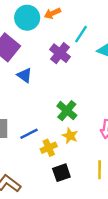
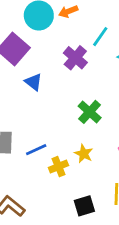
green cross: (67, 111) -> (90, 112), moved
black square: (61, 173) -> (84, 206), moved

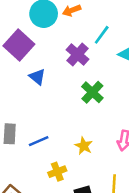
green cross: (90, 112) -> (92, 92), moved
yellow cross: (58, 167) -> (57, 172), moved

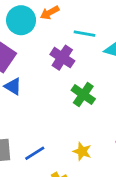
cyan line: (102, 35) -> (84, 34), turned 72
blue triangle: (37, 77) -> (13, 86), moved

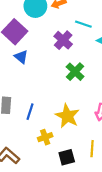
yellow star: (82, 151) -> (67, 116), size x1.6
blue line: (35, 153) -> (30, 112), turned -49

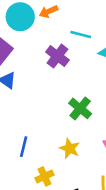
green cross: (75, 72) -> (80, 108), moved
yellow star: (67, 116) -> (70, 148), size x0.7

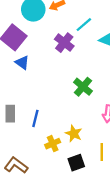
cyan line: (81, 34) -> (84, 25), turned -56
yellow star: (70, 148) -> (74, 133), moved

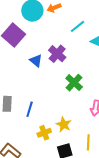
purple cross: (64, 43) -> (57, 54), moved
blue triangle: (22, 63) -> (36, 61), moved

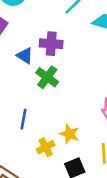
purple cross: (57, 54) -> (51, 44), turned -30
green cross: (74, 83) -> (47, 77), moved

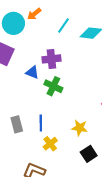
yellow cross: (46, 147) -> (50, 144), moved

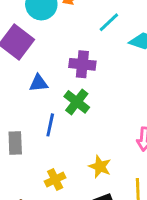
blue triangle: (32, 72) -> (39, 83), moved, turned -40
blue line: (41, 123) -> (50, 125), moved

